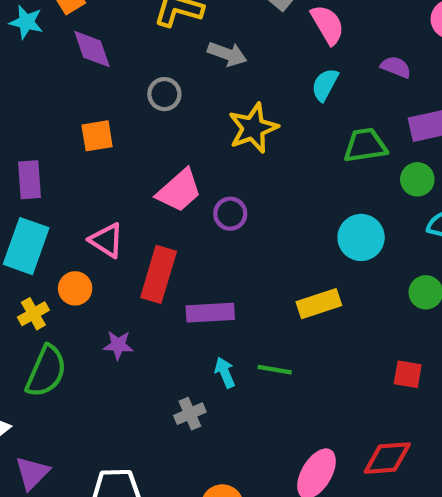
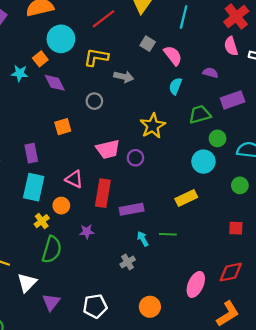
yellow star: (253, 128) -> (153, 126), moved
green circle: (417, 179) -> (218, 138), moved
pink trapezoid: (179, 191) -> (108, 149), turned 35

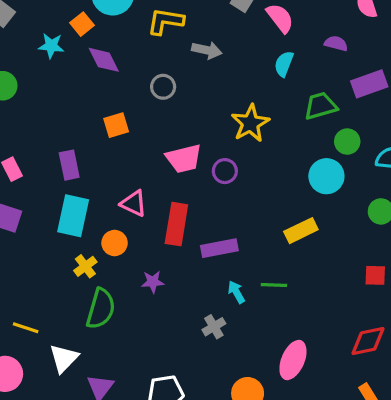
pink ellipse: (196, 284) -> (293, 360), moved

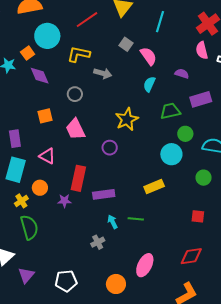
pink trapezoid: (184, 159) -> (75, 129), moved, turned 75
pink triangle: (134, 203) -> (47, 156), moved
purple star: (153, 282) -> (64, 201), moved
green semicircle: (101, 309) -> (29, 227), turned -35

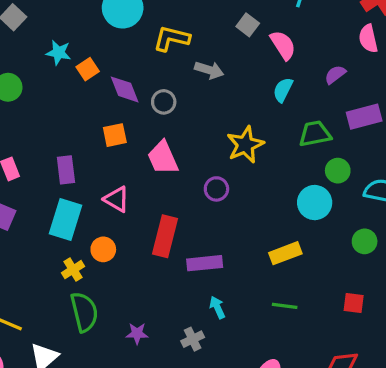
orange square: (28, 53) -> (88, 69), moved
purple semicircle: (182, 74) -> (335, 74), turned -56
purple diamond: (40, 76) -> (125, 89), moved
purple star: (64, 201) -> (137, 333), moved
green line: (136, 219) -> (285, 306), moved

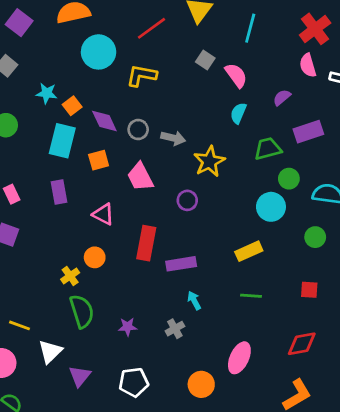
gray arrow: (209, 70) -> (173, 138), moved
cyan rectangle: (65, 219) -> (62, 141), moved

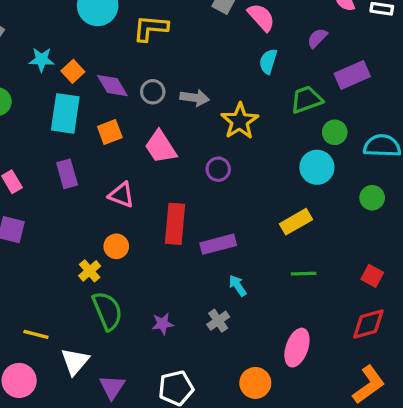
red square: (309, 290) -> (372, 276), moved, turned 30

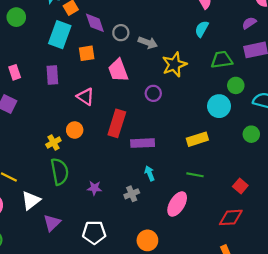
purple semicircle: (317, 38) -> (249, 23), moved
pink ellipse: (297, 348) -> (177, 204), moved

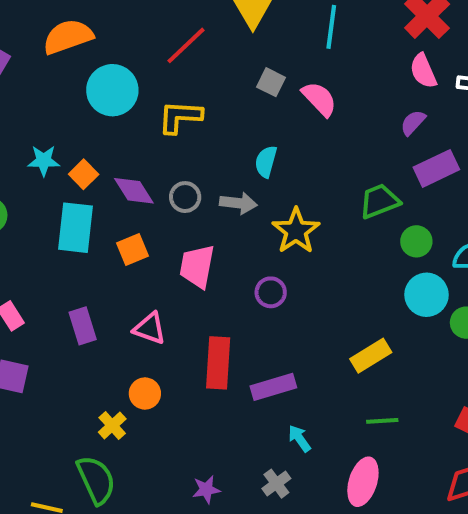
cyan semicircle: (202, 29) -> (266, 162), moved
pink trapezoid: (118, 70) -> (197, 266), turned 45
purple rectangle: (52, 75) -> (83, 326), moved
cyan circle: (219, 106) -> (426, 295), moved
green semicircle: (60, 172) -> (96, 480), moved

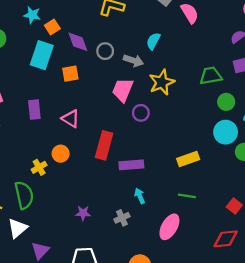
pink trapezoid: (197, 266) -> (123, 90), moved

